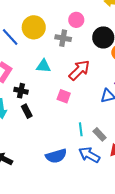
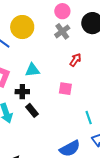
gray cross: (63, 38) -> (62, 31), moved, turned -35
cyan triangle: (43, 66) -> (32, 70), moved
red arrow: (79, 70) -> (75, 60), size x0.6

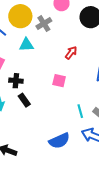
gray cross: (62, 31) -> (44, 24), moved
cyan triangle: (32, 70) -> (26, 45), moved

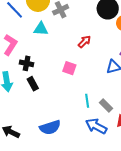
blue semicircle: (59, 141) -> (50, 127), moved

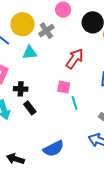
red arrow: (84, 42) -> (75, 59), size x1.5
cyan line: (87, 101) -> (75, 103), moved

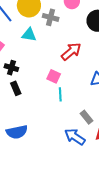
gray cross: (46, 31) -> (51, 17), turned 35
blue semicircle: (53, 149) -> (17, 132), moved

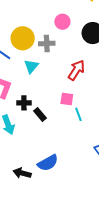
cyan triangle: (29, 35) -> (31, 66), turned -42
black rectangle: (16, 88) -> (40, 114), moved

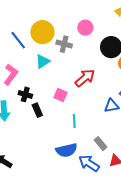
pink square: (67, 99) -> (61, 95), moved
blue semicircle: (48, 163) -> (66, 150), moved

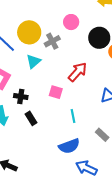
gray cross: (64, 44) -> (52, 41), turned -35
black rectangle: (37, 110) -> (31, 118), moved
blue arrow: (89, 163) -> (86, 168), moved

